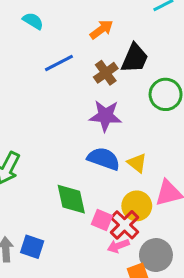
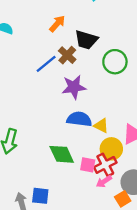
black trapezoid: (135, 58) -> (86, 40), turned 95
blue line: (59, 63) -> (46, 64), moved
yellow triangle: (137, 163) -> (101, 126), moved
red cross: (125, 225) -> (105, 165), turned 30

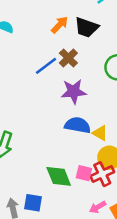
black trapezoid: (86, 40) -> (87, 27), moved
green diamond: (62, 154) -> (59, 176), moved
pink arrow: (104, 181) -> (98, 207), moved

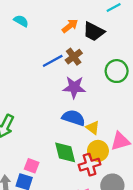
pink square: (84, 173) -> (32, 166), moved
green diamond: (59, 176) -> (65, 152), moved

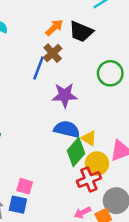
brown cross: (74, 57) -> (53, 53), moved
blue line: (53, 61) -> (38, 68), turned -36
green diamond: (65, 152) -> (76, 152), moved, turned 60

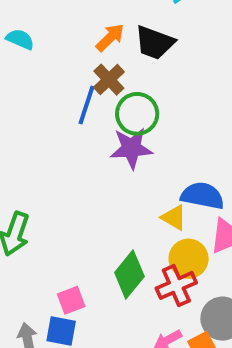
green circle: (110, 73) -> (137, 114), moved
blue semicircle: (67, 129) -> (202, 196), moved
green diamond: (76, 152) -> (129, 274), moved
pink square: (25, 186) -> (71, 300), turned -35

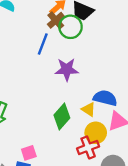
brown cross: (109, 80) -> (56, 20), moved
green circle: (137, 114) -> (70, 27), moved
green diamond: (129, 274) -> (62, 117), moved

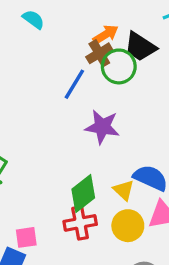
red cross: (88, 147) -> (80, 223), moved

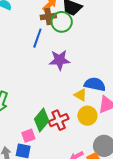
brown cross: (99, 53) -> (48, 17), turned 35
green diamond: (83, 194) -> (42, 120), moved

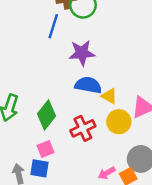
blue semicircle: (95, 84) -> (88, 85), moved
green diamond: (42, 120) -> (47, 115), moved

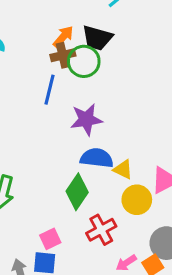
green diamond: (47, 115) -> (77, 192), moved
red cross: (83, 128) -> (101, 230), moved

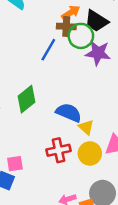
purple star: (86, 120) -> (98, 53), moved
green diamond: (77, 192) -> (27, 99), moved
red cross: (101, 230) -> (58, 150), moved

